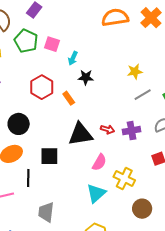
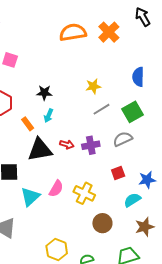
cyan arrow: (73, 58) -> (49, 116), moved
orange rectangle: (69, 98) -> (28, 124), moved
pink semicircle: (99, 162) -> (56, 189), moved
cyan triangle: (96, 193) -> (30, 197), moved

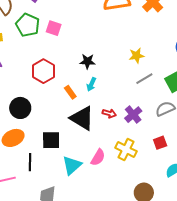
purple cross: (91, 145) -> (133, 115), turned -30
black triangle: (40, 150) -> (82, 118), turned 40
yellow cross: (84, 193) -> (126, 150), moved

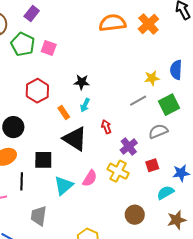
yellow star: (137, 56) -> (152, 78), moved
red arrow: (109, 113) -> (106, 127), moved, turned -128
purple cross: (133, 115) -> (129, 146), moved

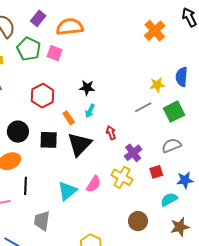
orange semicircle: (112, 23) -> (70, 27), moved
gray semicircle: (158, 131) -> (171, 146), moved
black triangle: (75, 139) -> (79, 144), turned 40
black square: (43, 160) -> (49, 140), moved

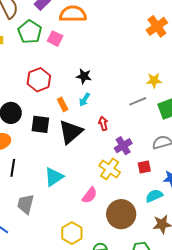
pink semicircle: (94, 184) -> (90, 195), moved
brown circle: (138, 221) -> (121, 214), size x1.5

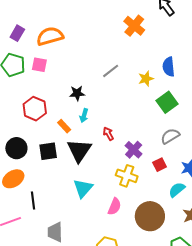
gray line: (138, 101) -> (111, 71), moved
cyan triangle: (54, 177) -> (83, 188), moved

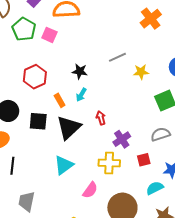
yellow star: (146, 79) -> (141, 72), moved
yellow cross: (127, 176) -> (109, 163), turned -30

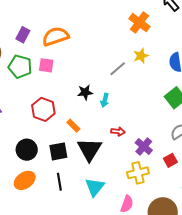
yellow star: (141, 72) -> (141, 56), moved
cyan arrow: (81, 95) -> (105, 100), moved
red arrow: (101, 118) -> (118, 132), turned 128
black line: (12, 166) -> (59, 182), moved

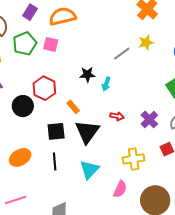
green pentagon: (20, 67) -> (25, 44), turned 30
purple cross: (144, 146) -> (149, 119), moved
black circle: (27, 150) -> (23, 106), moved

